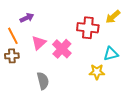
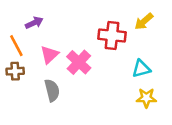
yellow star: (97, 72) -> (146, 98), moved
gray semicircle: (43, 81) -> (52, 90), moved

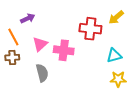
pink cross: (79, 62) -> (64, 50), turned -36

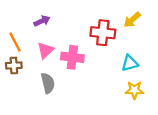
purple arrow: (28, 18) -> (42, 21), moved

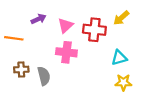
orange line: (15, 42) -> (14, 38), turned -54
pink triangle: (45, 50) -> (65, 25), moved
brown cross: (14, 65) -> (21, 70), moved

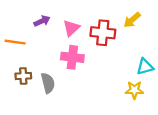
cyan triangle: (119, 58) -> (145, 67), moved

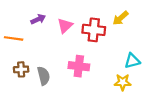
pink cross: (72, 57) -> (79, 66), moved

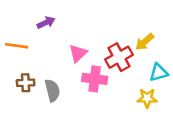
yellow arrow: (120, 18) -> (145, 42), moved
pink triangle: (65, 26) -> (78, 53), moved
red cross: (94, 30) -> (119, 57), moved, turned -35

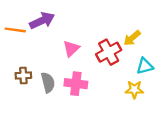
purple arrow: (46, 23) -> (42, 21), size x1.5
orange line: (17, 46) -> (15, 30), moved
pink cross: (95, 79) -> (76, 84), moved

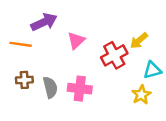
orange line: (15, 30) -> (21, 44), moved
pink triangle: (71, 49) -> (76, 41), moved
yellow star: (134, 89) -> (141, 95), turned -30

